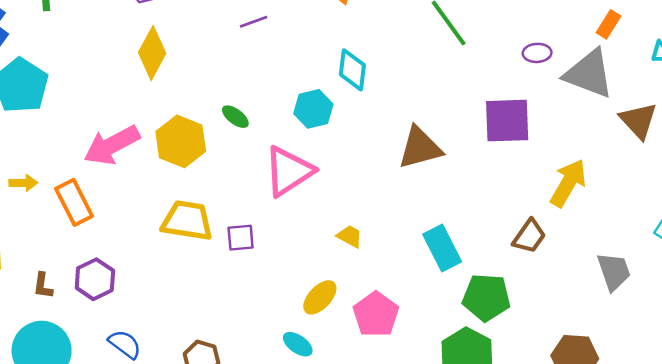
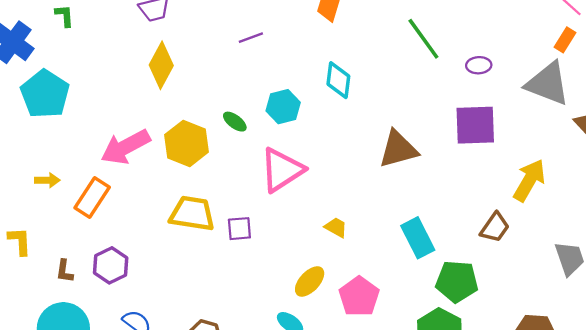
purple ellipse: (537, 53) -> (479, 65), moved
cyan hexagon: (313, 109) -> (283, 107), moved
orange rectangle: (74, 202) -> (92, 198), turned 60

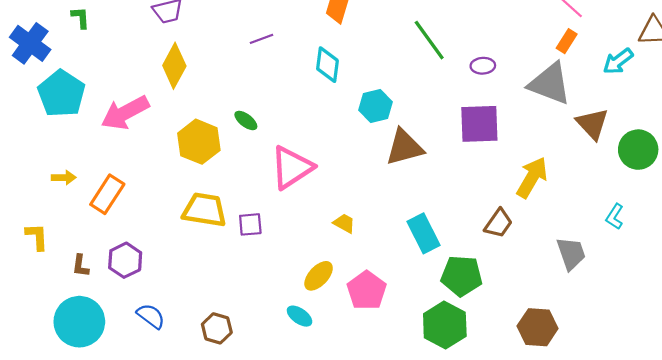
cyan diamond: (338, 80) -> (327, 65), moved
cyan hexagon: (283, 107) -> (376, 106), moved
pink arrow: (125, 147) -> (125, 113), moved

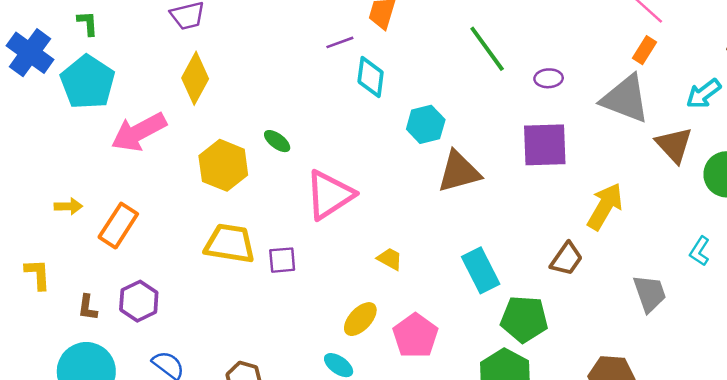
purple line: (262, 39) -> (340, 42), moved
cyan arrow: (618, 61) -> (703, 94), moved
cyan pentagon: (61, 94) -> (88, 82), moved

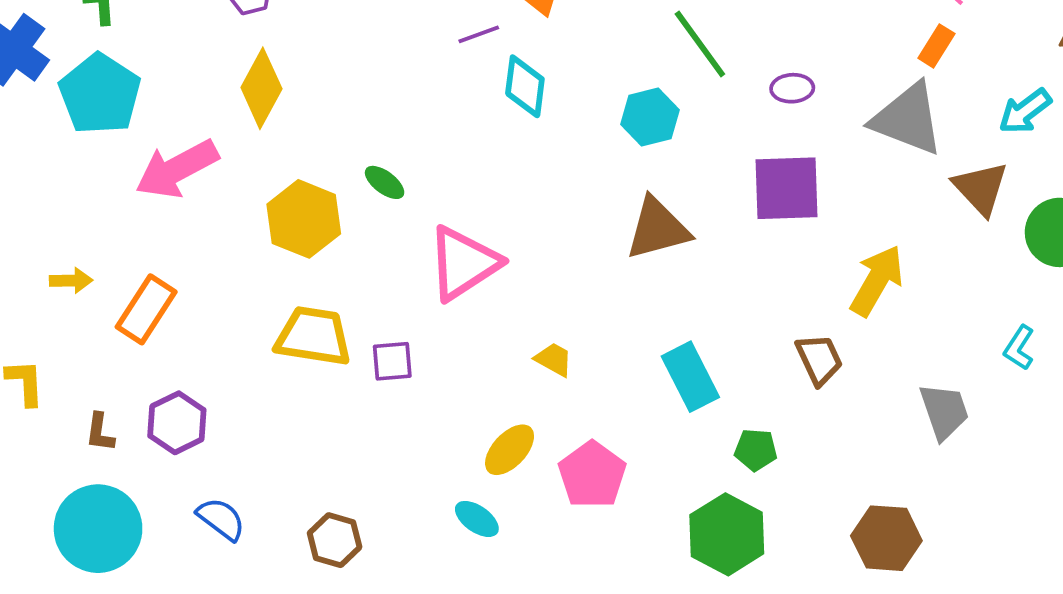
cyan hexagon: (426, 124) -> (650, 117), moved
brown trapezoid: (566, 259) -> (819, 359), turned -60
green pentagon: (524, 319) -> (756, 450), size x0.6

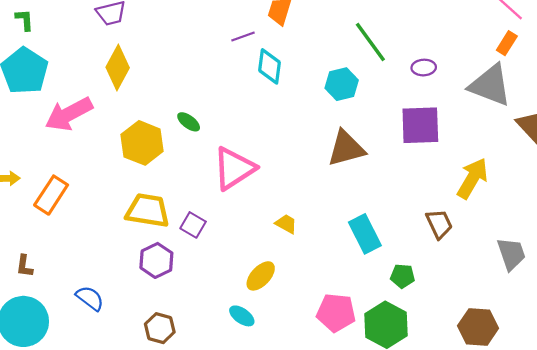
purple square: (392, 361) -> (193, 225), turned 35
purple hexagon: (177, 423) -> (156, 260), moved
pink pentagon: (592, 475) -> (336, 313), moved, turned -30
blue semicircle: (221, 519) -> (90, 298), moved

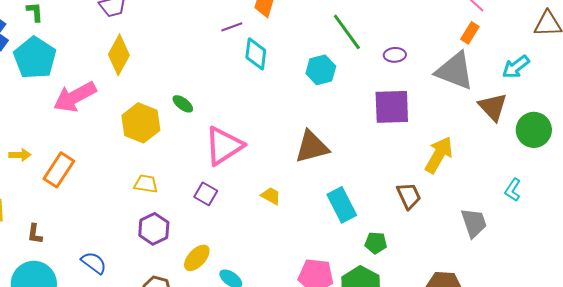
brown triangle: (346, 148) -> (312, 147), moved
yellow trapezoid: (148, 211) -> (146, 184), size x0.6
purple square: (193, 225) -> (206, 194), moved
yellow ellipse: (261, 276) -> (197, 258), moved

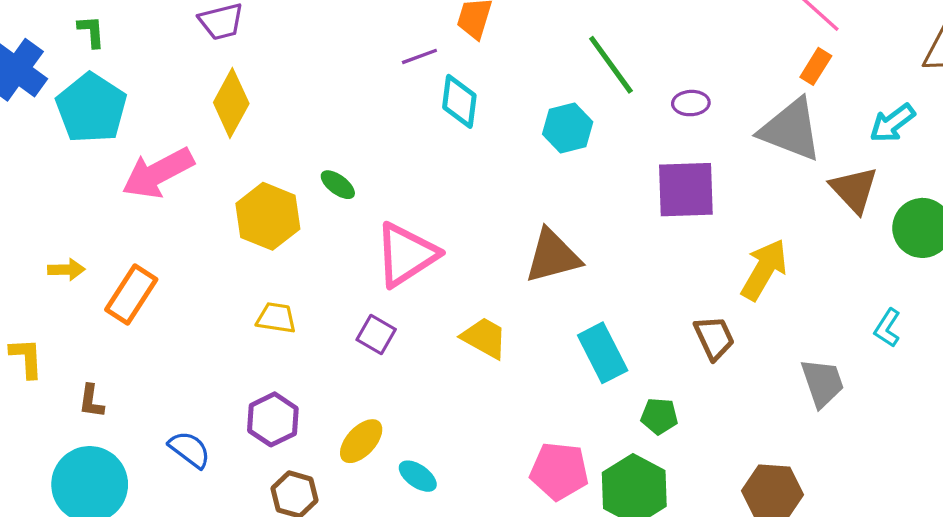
yellow trapezoid: (271, 196) -> (484, 338), size x1.4
purple hexagon: (154, 229) -> (273, 419), moved

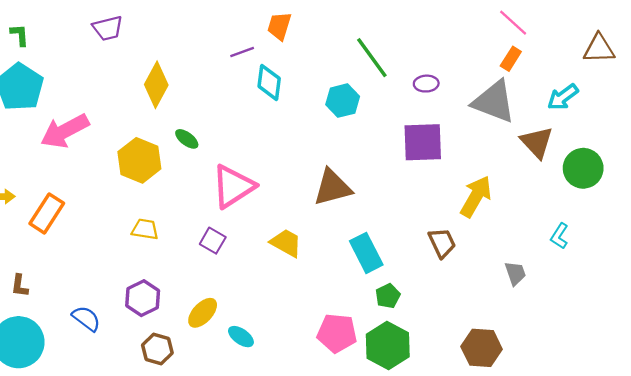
yellow diamond: (231, 103) -> (156, 85), moved
gray trapezoid: (822, 383) -> (515, 273), size x0.7
green pentagon: (659, 416) -> (388, 296), moved, turned -30

